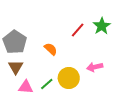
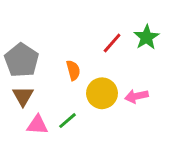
orange semicircle: (51, 49) -> (73, 70), turned 32
yellow circle: (69, 78) -> (102, 93), moved

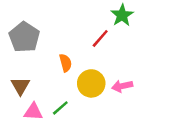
green star: (147, 37) -> (122, 15), moved
gray pentagon: (22, 60) -> (24, 37), moved

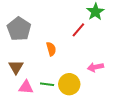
yellow circle: (91, 83) -> (69, 84), moved
green line: (60, 108) -> (47, 84), turned 48

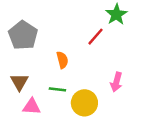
pink arrow: (95, 67) -> (116, 82), turned -63
green line: (47, 84) -> (57, 89), moved

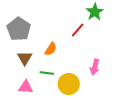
orange semicircle: (62, 60) -> (51, 49), turned 48
brown triangle: (19, 82) -> (25, 58), moved

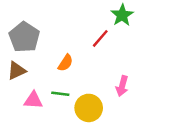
brown triangle: (25, 58) -> (17, 71), moved, turned 35
pink triangle: (26, 87) -> (33, 100), moved

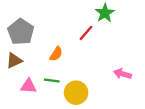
pink arrow: (122, 86) -> (123, 74), moved, turned 91

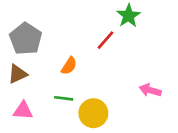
pink triangle: (28, 86) -> (23, 110), moved

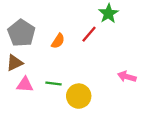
orange semicircle: (69, 66) -> (58, 41), moved
pink triangle: (23, 110) -> (25, 85), moved

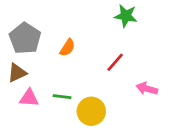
green star: (108, 14) -> (126, 16), turned -30
red line: (89, 34) -> (115, 62), moved

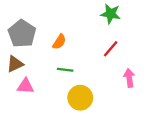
red line: (115, 62) -> (111, 49), moved
pink arrow: (147, 89) -> (129, 78), turned 66
green line: (62, 97) -> (65, 70), moved

